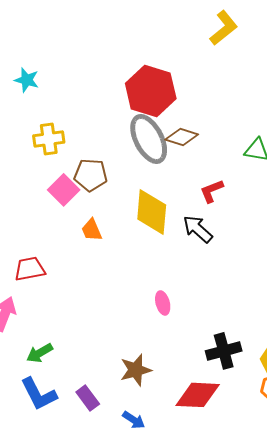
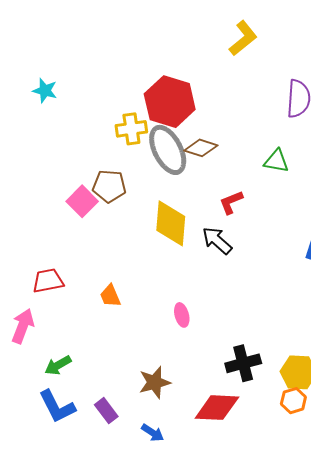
yellow cross: (49, 139) -> (131, 129), moved
orange trapezoid: (92, 230) -> (110, 296), moved

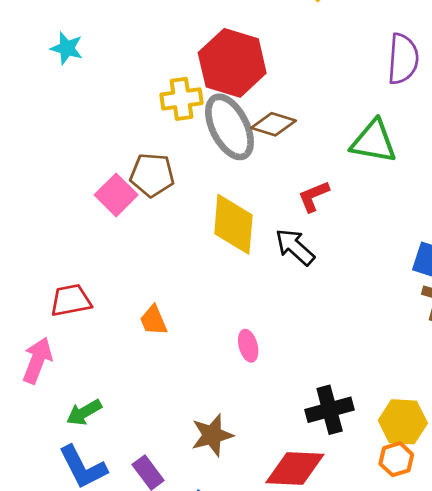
green triangle: (276, 161) -> (374, 142), size x1.4

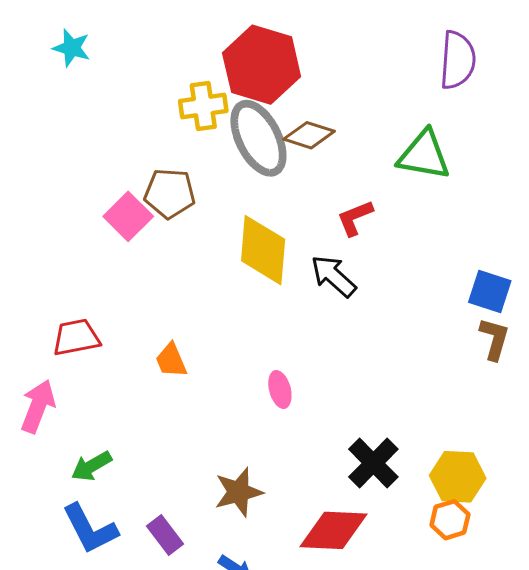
black cross: (330, 410) -> (373, 463), turned -30

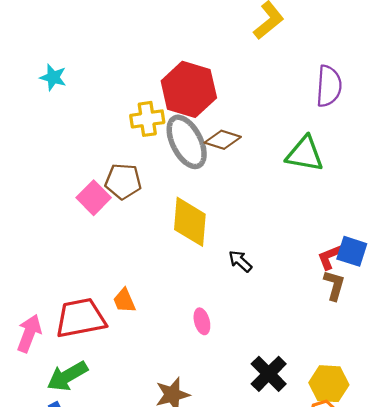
red L-shape: (355, 218) -> (330, 257), moved
black arrow: (334, 276) -> (240, 261), moved, size x0.7
red trapezoid: (76, 337) -> (80, 318), moved, size x1.5
brown L-shape: (494, 339) -> (334, 285), moved
green arrow: (91, 466) -> (67, 376), size x1.4

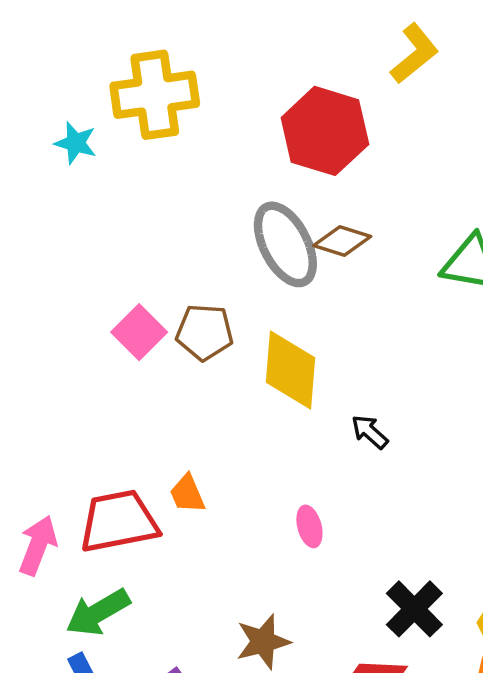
red hexagon: (189, 89) -> (325, 131), moved
yellow cross: (147, 119) -> (155, 95), moved, size x1.6
brown pentagon: (123, 181) -> (205, 332), moved

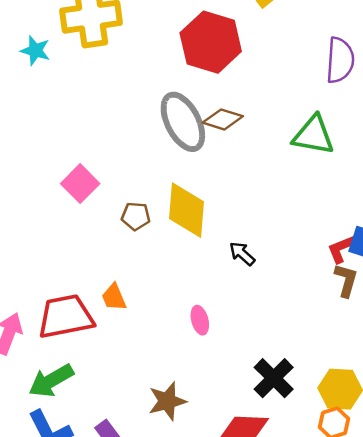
brown pentagon: (205, 332) -> (136, 216), moved, size x0.7

